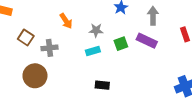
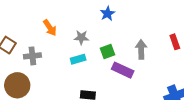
gray arrow: (153, 16) -> (141, 49), moved
purple rectangle: (147, 41) -> (123, 70), moved

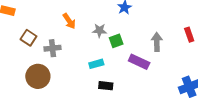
green square: (107, 52) -> (116, 41), moved
cyan rectangle: (78, 59) -> (96, 64), moved

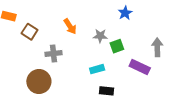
brown square: (29, 38) -> (30, 32), moved

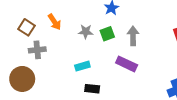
brown square: (30, 32) -> (26, 27), moved
green square: (117, 46) -> (107, 34), moved
gray arrow: (157, 47) -> (133, 36), moved

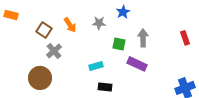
gray star: (86, 32) -> (99, 23), moved
green square: (107, 34) -> (119, 44), moved, turned 32
gray cross: (37, 50) -> (54, 51), turned -35

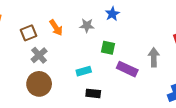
brown square: (44, 30) -> (28, 33), turned 35
gray arrow: (143, 38) -> (154, 57), moved
brown circle: (40, 78) -> (39, 84), moved

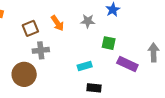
gray cross: (39, 55) -> (41, 50), turned 35
brown circle: (39, 84) -> (24, 74), moved

